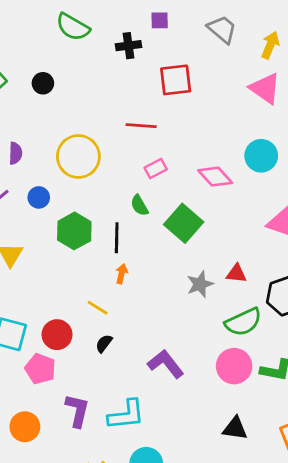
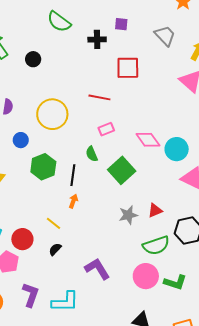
cyan circle: (261, 156) -> (177, 149), moved
red triangle: (236, 274) -> (155, 210), turned -35

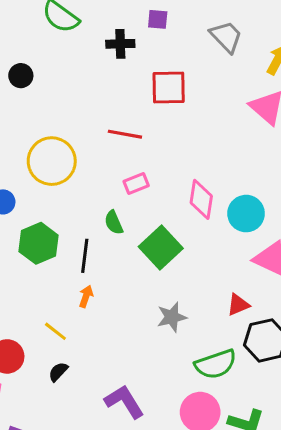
pink diamond: (148, 140) -> (201, 199), turned 45
red triangle: (155, 210) -> (238, 305), moved

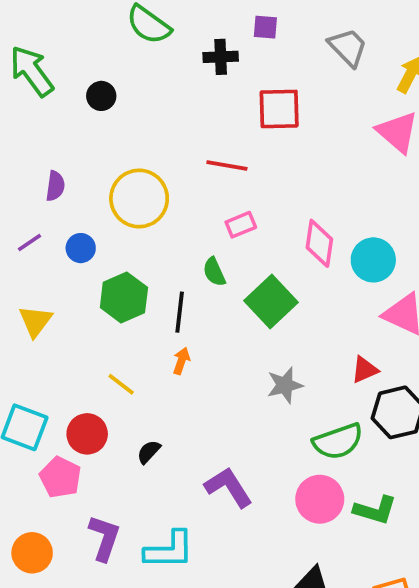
yellow line: (55, 331) -> (121, 384), moved

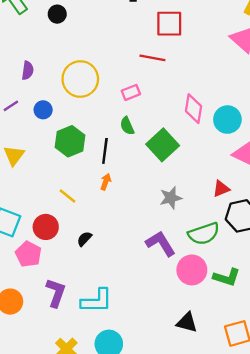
red line: (227, 166) -> (152, 58), moved
pink rectangle: (241, 225) -> (131, 92), moved
purple L-shape: (229, 487) -> (161, 243), moved

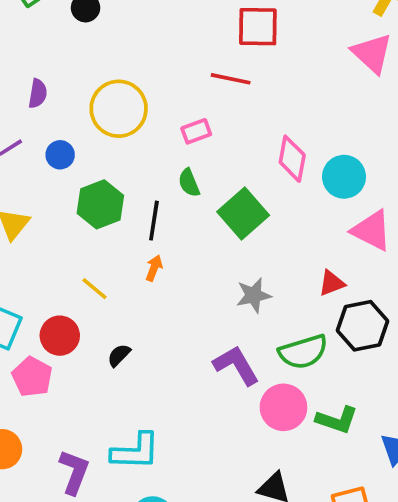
purple L-shape: (56, 293) -> (74, 472), moved

